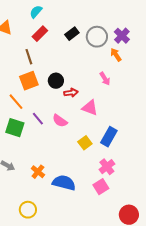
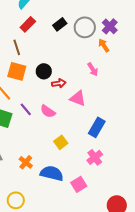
orange square: (29, 81) -> (17, 71), turned 36
yellow square: (85, 143) -> (61, 142), moved
pink square: (101, 187) -> (79, 184), moved

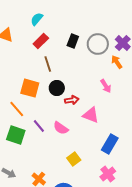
black rectangle: (60, 24) -> (73, 41), turned -32
brown line: (17, 47) -> (48, 64), moved

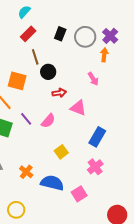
orange arrow: (117, 62) -> (104, 55), turned 40
black circle: (57, 88) -> (48, 72), moved
pink semicircle: (61, 128) -> (48, 121), turned -84

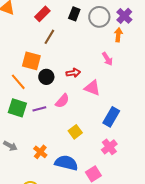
brown line: (35, 57) -> (49, 37), turned 49
black circle: (48, 72) -> (46, 77), moved
purple line: (26, 119) -> (39, 109), moved, turned -64

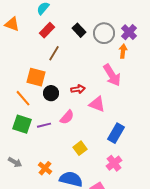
black rectangle: (74, 14) -> (79, 30), turned -64
pink arrow: (107, 59) -> (112, 75), size x1.6

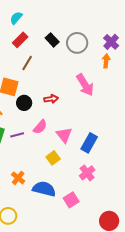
purple cross: (129, 32) -> (111, 42), moved
orange arrow: (123, 51) -> (106, 61), moved
pink triangle: (97, 104) -> (64, 135), moved, turned 30

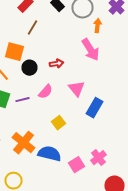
orange arrow: (106, 61) -> (98, 26), moved
pink triangle: (64, 135) -> (76, 89), moved
pink cross: (87, 173) -> (98, 158), moved
orange cross: (18, 178) -> (24, 143), size x1.6

